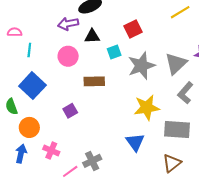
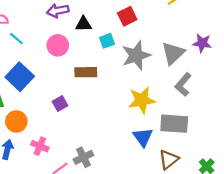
cyan line: (29, 50) -> (16, 39), turned -56
blue triangle: (135, 142) -> (143, 137), moved

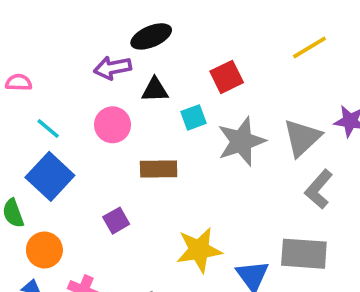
cyan line: (16, 39) -> (48, 128), moved
yellow star: (142, 100) -> (199, 250), moved

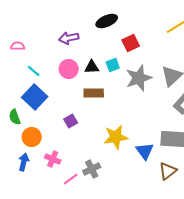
black ellipse: (151, 36) -> (107, 21), moved
black triangle: (155, 90) -> (92, 67), moved

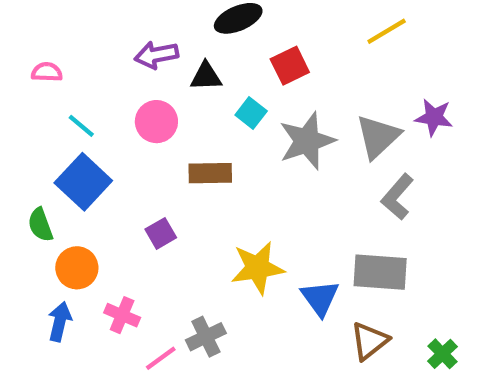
cyan square: (113, 65) -> (251, 113), turned -32
black triangle: (92, 67) -> (206, 76), moved

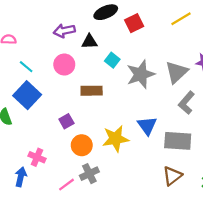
red square: (290, 66) -> (134, 23), moved
orange circle: (77, 268) -> (82, 145), moved
blue triangle: (320, 298) -> (147, 126), moved
pink cross: (122, 315) -> (37, 157), moved
blue arrow: (60, 322) -> (21, 177), moved

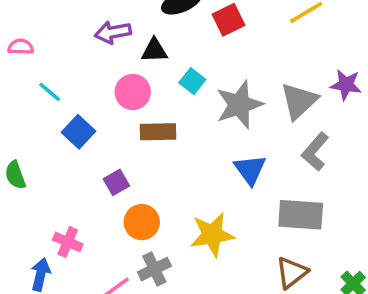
pink circle: (64, 65) -> (133, 92), moved
blue square: (27, 95) -> (79, 132), moved, size x0.7
blue triangle: (147, 126) -> (250, 170), moved
yellow star: (116, 139) -> (212, 235), moved

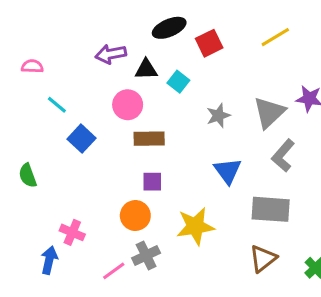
cyan square: (192, 81) -> (178, 82), moved
gray star: (239, 105) -> (218, 116), size x0.6
purple square: (116, 182) -> (152, 182), moved, turned 30

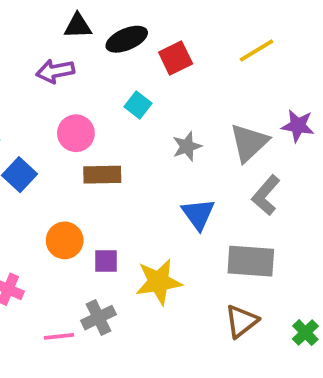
black triangle: (146, 69) -> (78, 26), moved
purple square: (152, 182) -> (106, 261), moved
orange circle: (135, 216) -> (65, 240), moved
pink line: (114, 271) -> (59, 336), turned 30

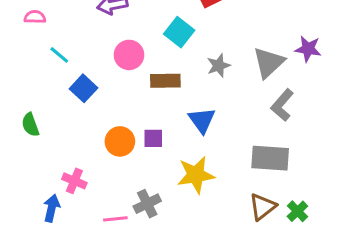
cyan square: (138, 105) -> (179, 32), size x1.4
brown rectangle: (102, 175) -> (165, 81), moved
blue triangle: (198, 214) -> (202, 120), moved
purple square: (106, 261) -> (153, 138), moved
green cross: (305, 333) -> (297, 211), moved

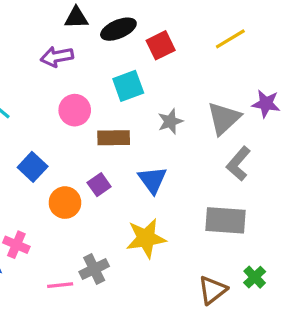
cyan square: (179, 32) -> (128, 86), turned 32
blue square: (83, 88) -> (33, 167), moved
purple square: (153, 138) -> (99, 185), moved, turned -35
brown triangle: (263, 207) -> (212, 290), moved

